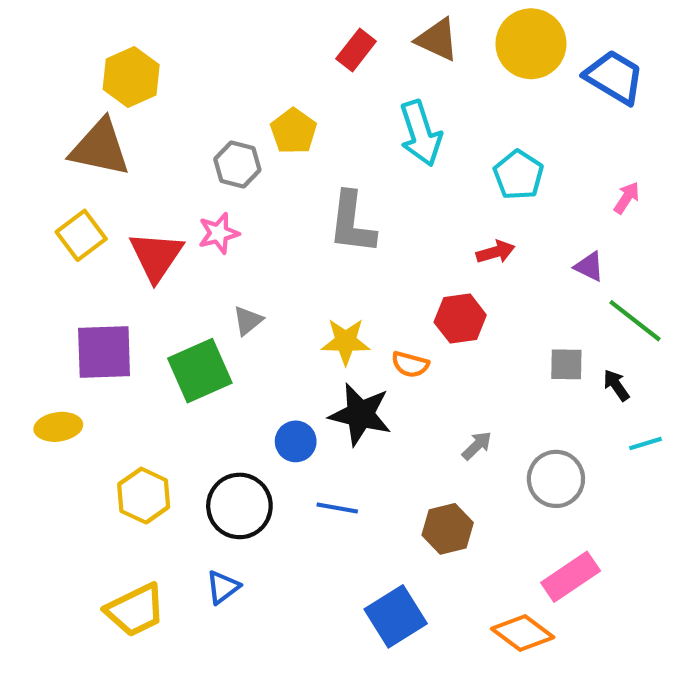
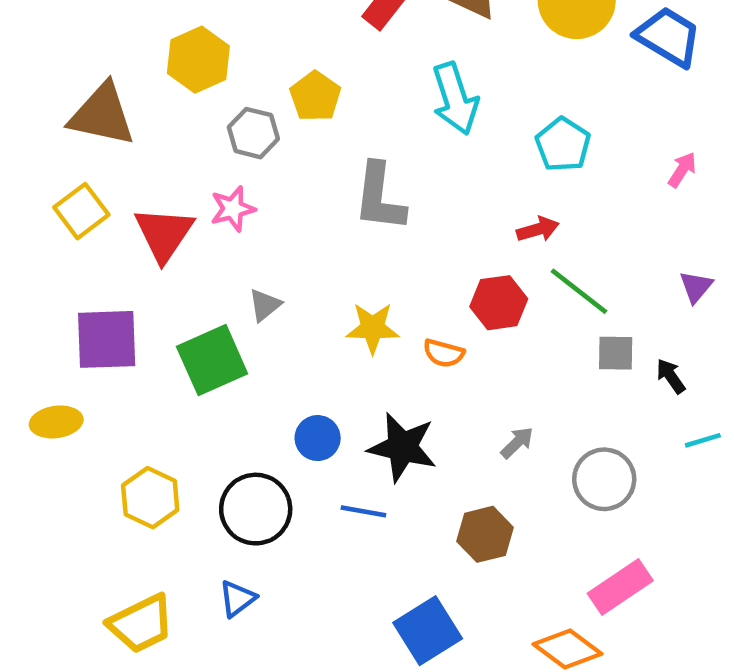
yellow hexagon: (131, 77) -> (198, 60), moved
purple triangle: (589, 267) -> (696, 287), moved, turned 44
green line: (635, 321) -> (579, 291), moved
black star: (360, 414) -> (402, 447), moved

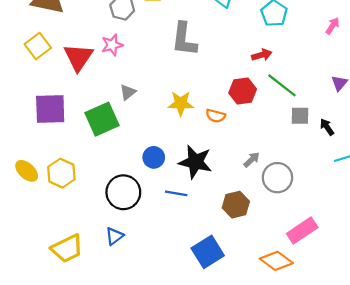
yellow ellipse: (56, 422) -> (27, 171), moved, turned 50
gray circle: (604, 479) -> (277, 178), moved
yellow hexagon: (150, 498) -> (61, 173), moved

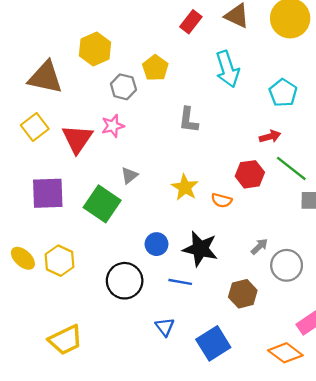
gray L-shape: (184, 39) -> (188, 120), size x0.7
yellow star: (181, 103) -> (185, 187), turned 30
green square: (102, 119) -> (102, 204), turned -32
blue triangle: (114, 236) -> (165, 327), moved, turned -30

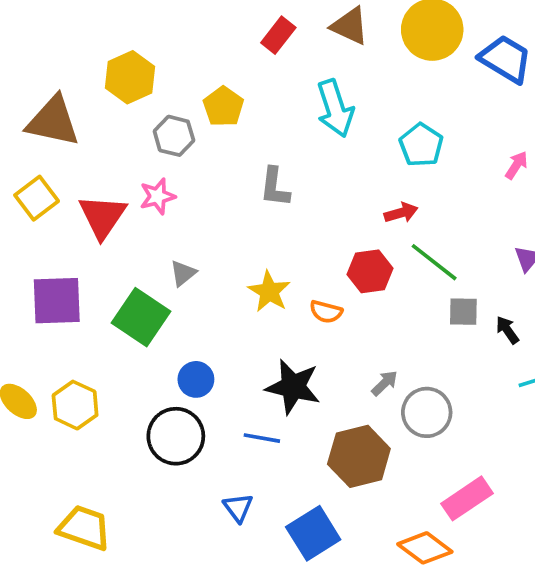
blue circle: (157, 244) -> (196, 379), moved
brown hexagon: (243, 294) -> (359, 456), size x1.4
yellow trapezoid: (65, 340) -> (84, 528), turned -135

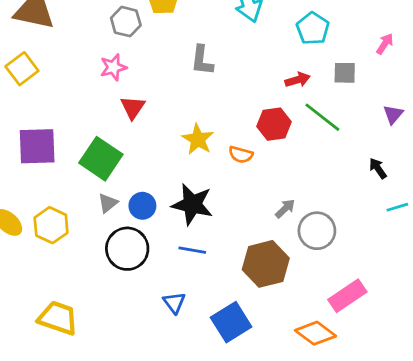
red triangle: (103, 216) -> (133, 107), moved, size x0.7
gray triangle: (183, 273) -> (108, 203), moved
gray square: (463, 312) -> (345, 73), moved
black star: (293, 387) -> (192, 204), moved

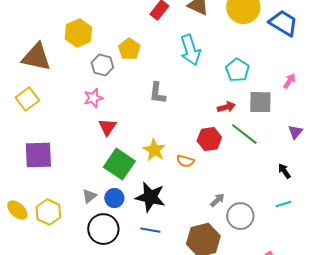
gray square: (345, 73) -> (260, 102), size x1.4
green square: (101, 159) -> (119, 164), moved
cyan line: (397, 207) -> (283, 204), moved

